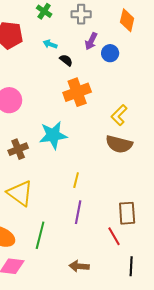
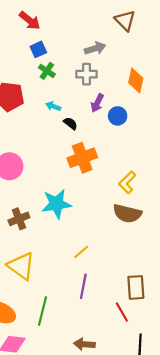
yellow line: (76, 180) -> (81, 252), turned 35

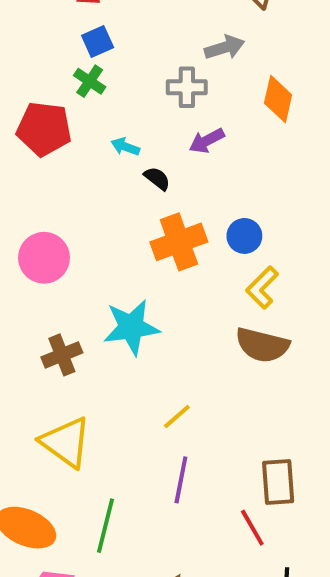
gray arrow: (95, 48) -> (225, 47), moved
green cross: (47, 71) -> (90, 81), moved
purple arrow: (97, 103) -> (207, 141), turned 36
blue circle: (118, 116) -> (244, 236), moved

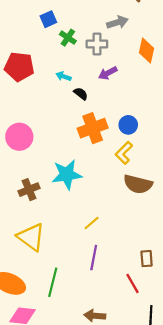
green cross: (90, 81) -> (68, 38), moved
yellow L-shape: (262, 288) -> (124, 153), moved
brown rectangle: (278, 482) -> (147, 259), size x0.7

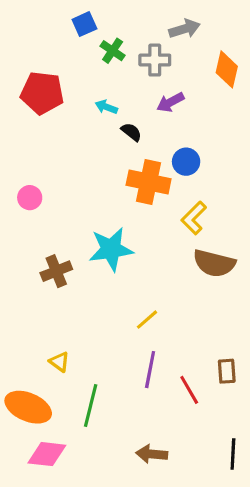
blue circle: (128, 125) -> (186, 162), moved
orange cross: (93, 128) -> (149, 182), turned 32
pink circle: (19, 137) -> (30, 198), moved, size x0.6
yellow triangle: (31, 237) -> (59, 362), moved, size x0.5
red line: (133, 283) -> (189, 390), moved

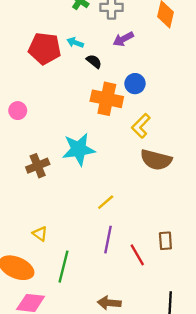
red pentagon: (42, 93) -> (45, 48), moved

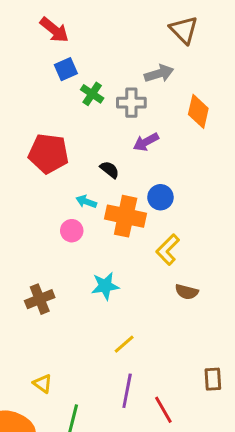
cyan arrow: (75, 43) -> (86, 202), moved
pink circle: (18, 111) -> (72, 231), moved
cyan star: (79, 149) -> (105, 286), moved, size x0.7
brown semicircle: (156, 160) -> (187, 292), size x0.6
brown rectangle: (165, 241) -> (213, 379), moved

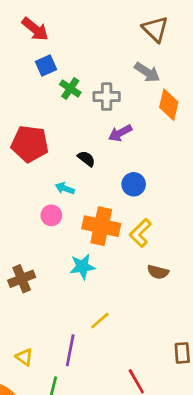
gray arrow: (159, 74) -> (147, 72), moved, turned 50
orange cross: (126, 216) -> (101, 226), moved
purple line: (127, 391) -> (70, 350), moved

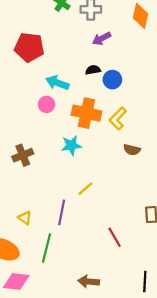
black semicircle: (86, 159) -> (93, 70), moved, turned -48
cyan arrow: (65, 188) -> (57, 83), size x1.5

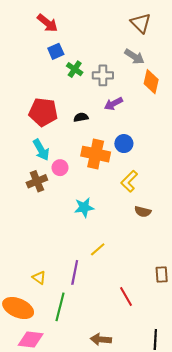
black semicircle: (93, 70) -> (81, 117), moved
cyan arrow: (57, 83) -> (41, 150), moved, turned -140
orange cross: (86, 113) -> (96, 154), moved
brown cross: (23, 155) -> (37, 181), moved

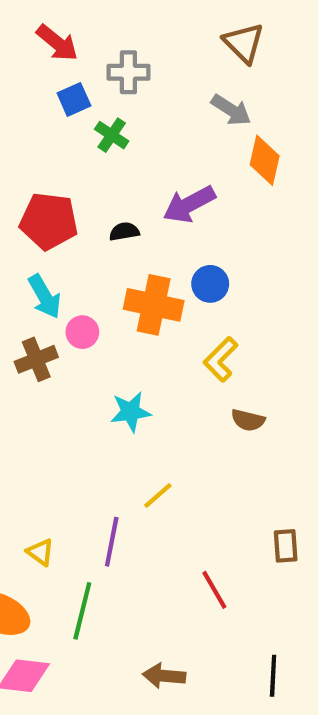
gray cross: (103, 75) -> (128, 72), moved
purple arrow: (113, 104) -> (189, 204), size x1.4

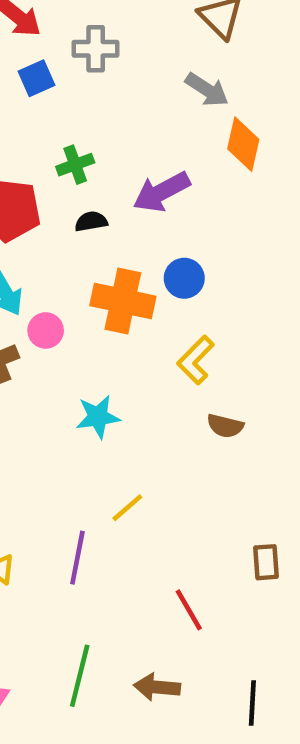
green cross: (112, 135) -> (75, 165), moved, turned 36
green line: (82, 611) -> (80, 676), moved
brown arrow: (164, 676) -> (157, 687), moved

